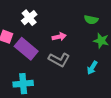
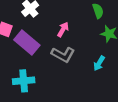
green semicircle: (91, 20) -> (98, 11), turned -120
pink arrow: (59, 37) -> (63, 29), turned -48

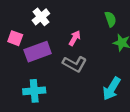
purple rectangle: (27, 43) -> (38, 52), turned -60
cyan arrow: (99, 63) -> (112, 89), moved, size x1.5

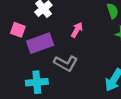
gray L-shape: (75, 64) -> (66, 63), moved

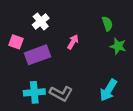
gray L-shape: (66, 63) -> (61, 93), moved

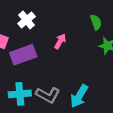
cyan arrow: (108, 90) -> (79, 96), moved

